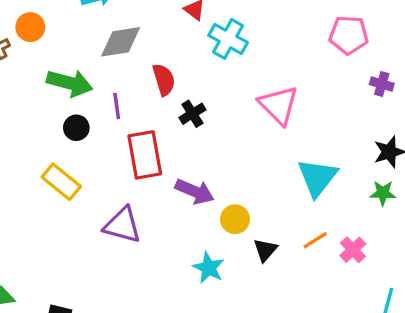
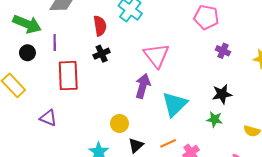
red semicircle: (164, 80) -> (100, 26), moved
purple arrow: (195, 191) -> (143, 86), moved, turned -105
purple triangle: (122, 225) -> (48, 118), size x0.7

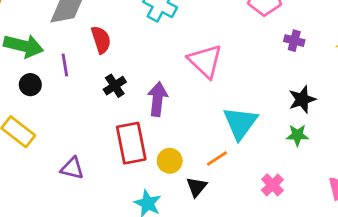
red semicircle: (100, 26) -> (101, 40), moved
black cross: (102, 54) -> (115, 86), moved
red rectangle: (68, 76) -> (131, 143), moved
purple arrow: (143, 86) -> (158, 99), moved
orange line: (168, 143) -> (217, 158), moved

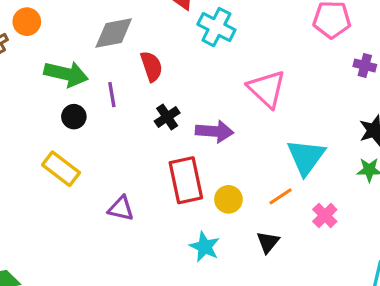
purple arrow: (158, 99) -> (214, 131), turned 88
pink cross: (272, 185) -> (325, 215), moved
black triangle: (197, 187) -> (268, 242), moved

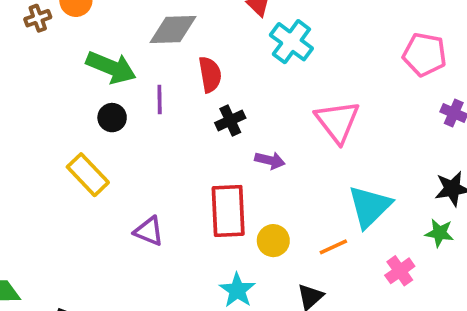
black cross: (167, 117) -> (230, 120), moved
purple arrow: (214, 131) -> (270, 160), size x0.7
pink cross: (325, 215) -> (400, 271), moved

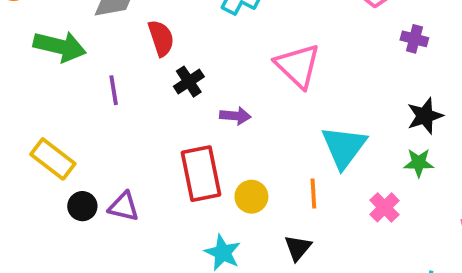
purple line: (160, 99) -> (114, 90), moved
black circle: (112, 118) -> (82, 206), moved
orange line: (333, 247) -> (313, 194), turned -60

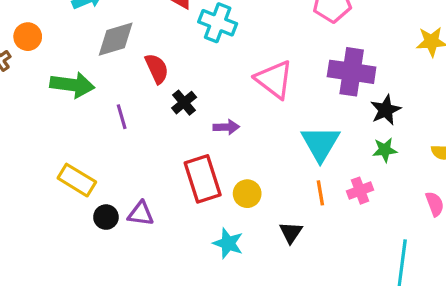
purple cross: (414, 39) -> (352, 72), moved, size x2.0
orange line: (313, 194) -> (320, 193), moved
pink cross: (385, 207) -> (360, 191), turned 30

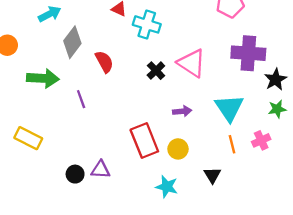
gray diamond: (116, 39) -> (72, 42), turned -32
black cross: (184, 103) -> (156, 71), moved
purple arrow: (226, 127) -> (182, 111), moved
yellow rectangle: (77, 180) -> (28, 138), moved

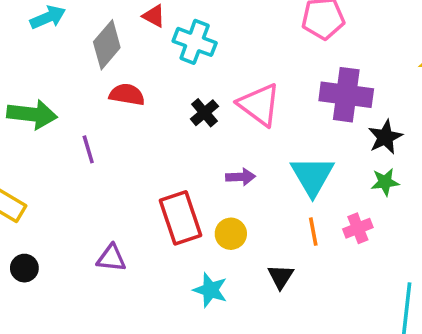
gray diamond: (72, 42) -> (107, 45), moved
red semicircle: (104, 62) -> (127, 95), turned -55
black circle: (75, 174) -> (24, 268), moved

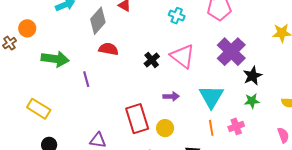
cyan cross: (195, 42) -> (177, 16), moved, size x0.7
purple cross: (346, 95) -> (231, 52), turned 36

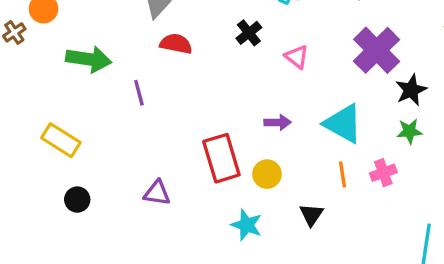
pink triangle: (182, 56) -> (297, 57), size x0.6
black cross: (152, 60) -> (249, 33), moved
cyan triangle: (211, 97) -> (343, 124), turned -32

